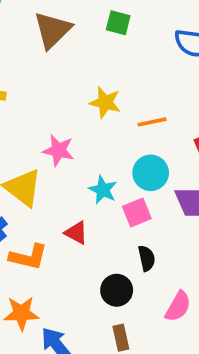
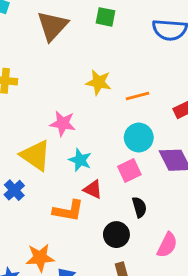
cyan star: (103, 190) -> (80, 160), moved
red triangle: (76, 233) -> (93, 189), moved
orange L-shape: (28, 257) -> (68, 211), moved

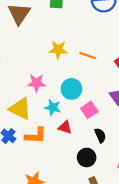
orange line: (138, 96) -> (88, 56), turned 42
cyan circle: (139, 138) -> (71, 89), moved
orange L-shape: (68, 211) -> (36, 136), moved

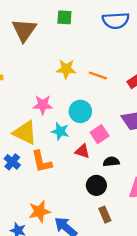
red triangle: (65, 127) -> (82, 151), moved
black semicircle: (100, 135) -> (111, 162), turned -72
orange L-shape: (36, 136) -> (42, 162), turned 75

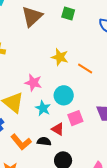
orange L-shape: (42, 162) -> (21, 142), moved, turned -40
black semicircle: (111, 162) -> (44, 141), moved

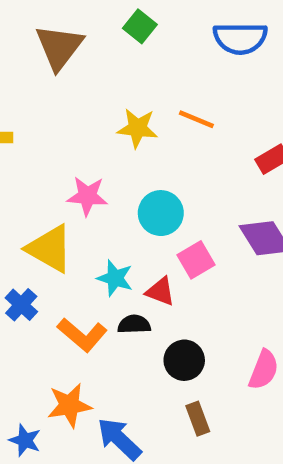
green square: (68, 13) -> (140, 26), turned 32
orange line: (85, 69) -> (196, 119), moved
cyan star: (43, 108) -> (115, 278), moved

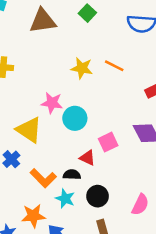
brown triangle: (59, 47) -> (43, 21), turned 40
cyan circle: (161, 213) -> (75, 118), moved
cyan star: (115, 278) -> (65, 198), moved

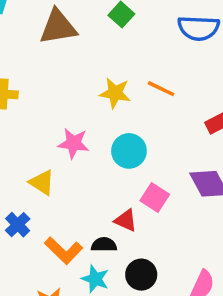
cyan circle: (75, 118) -> (129, 151), moved
yellow triangle: (29, 130) -> (42, 182), size x0.7
pink square: (108, 142) -> (155, 197), turned -30

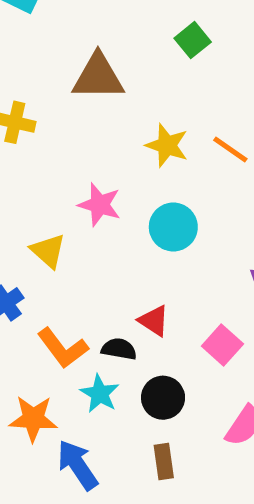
brown triangle: (58, 27) -> (98, 77), moved
pink square: (155, 197) -> (222, 345), moved

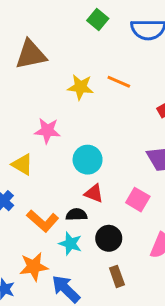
green square: (193, 40) -> (98, 20), moved
cyan circle: (173, 227) -> (88, 160), moved

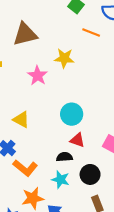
orange line: (119, 82) -> (91, 33), moved
pink star: (47, 131) -> (38, 76), moved, turned 30
orange L-shape: (43, 221) -> (25, 168), moved

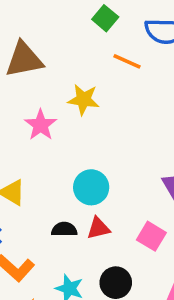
red triangle: (77, 140) -> (98, 228), turned -35
black semicircle: (64, 157) -> (64, 229), moved

